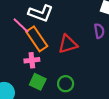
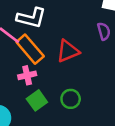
green square: (38, 82) -> (37, 100), turned 35

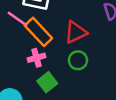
green circle: (71, 99) -> (78, 60), moved

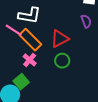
pink cross: (36, 58) -> (30, 60), turned -32
green square: (47, 82) -> (21, 82), moved

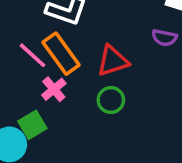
purple semicircle: (86, 21) -> (164, 38), turned 112
pink line: (14, 30) -> (33, 55), moved

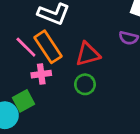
pink cross: (54, 89) -> (41, 74), turned 30

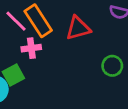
green circle: (85, 84) -> (112, 66), moved

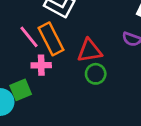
green circle: (112, 66) -> (96, 74), moved

